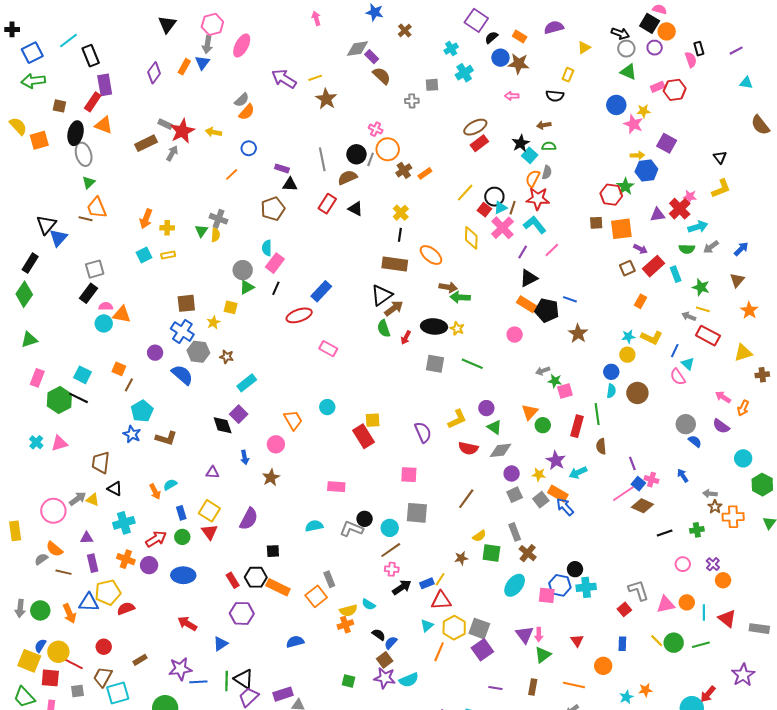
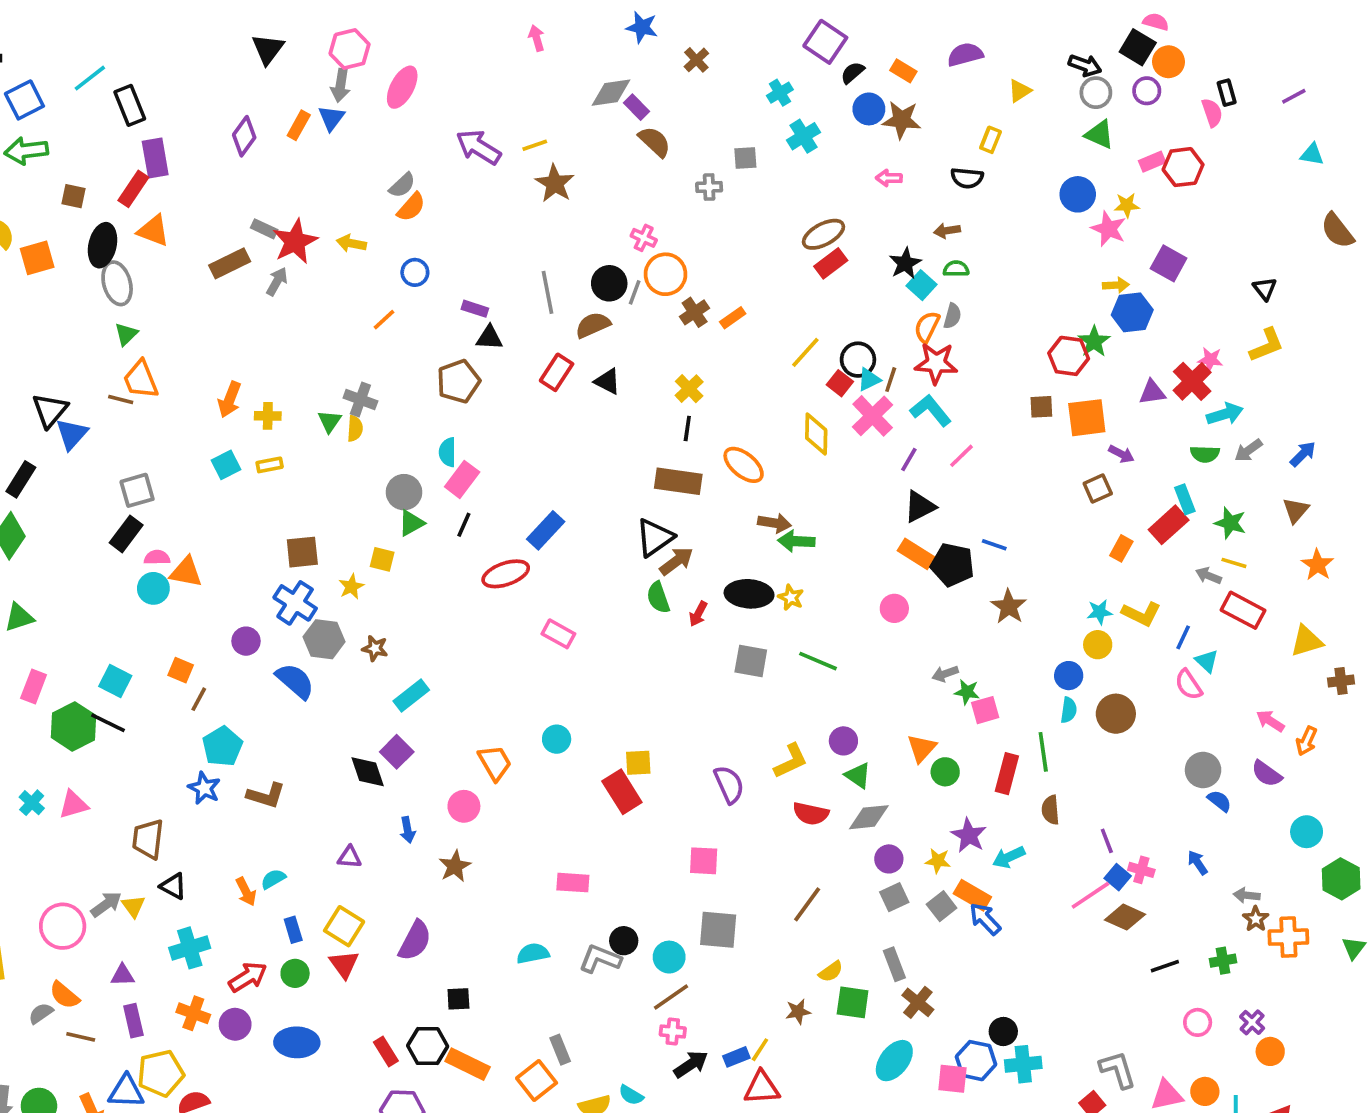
red rectangle: (654, 266) -> (1169, 525), moved
yellow triangle: (93, 500) -> (133, 906), turned 32

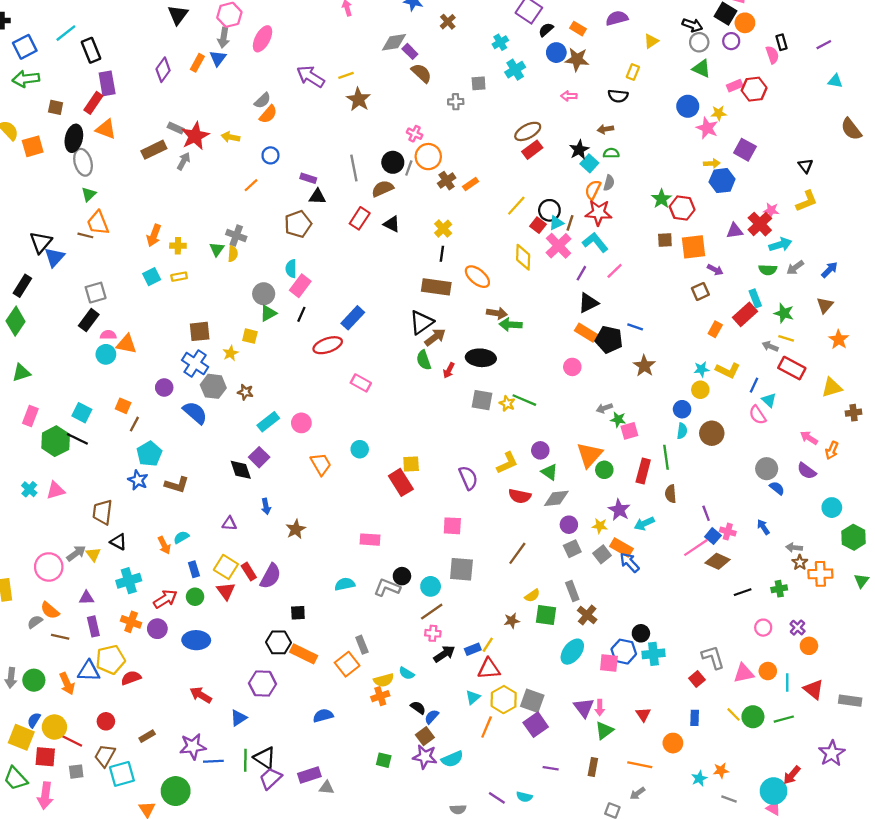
green star: (1094, 341) -> (661, 199), moved
yellow star: (791, 597) -> (507, 403), moved
orange triangle: (922, 748) -> (589, 455), size x1.4
pink circle: (464, 806) -> (301, 423), moved
red rectangle: (386, 1051) -> (249, 572), moved

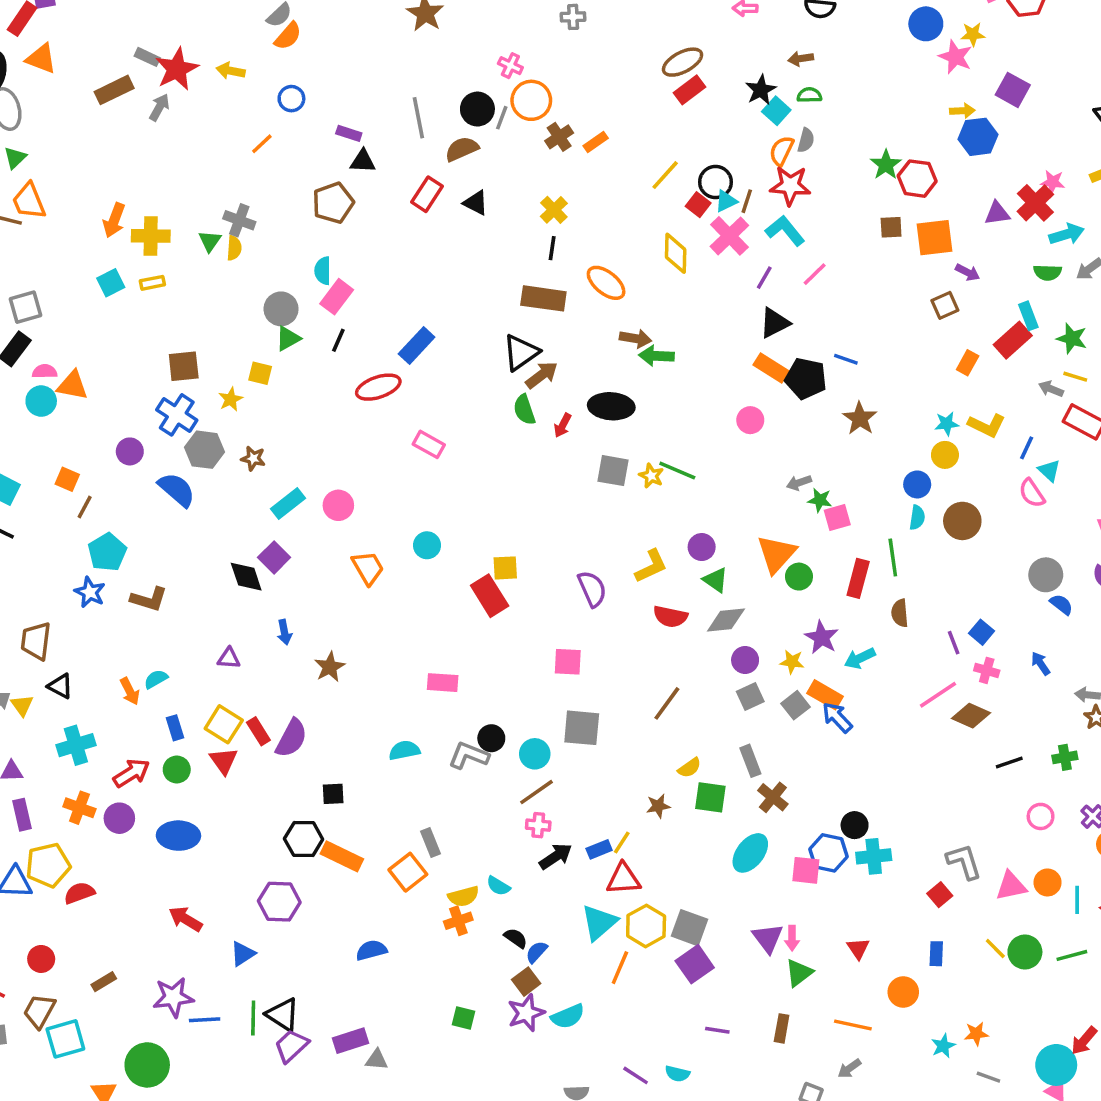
yellow cross: (178, 246) -> (151, 236), size x1.5
blue square: (713, 536) -> (981, 632), moved
cyan triangle: (473, 697) -> (599, 922), size x1.6
purple star: (425, 757) -> (526, 1013), turned -30

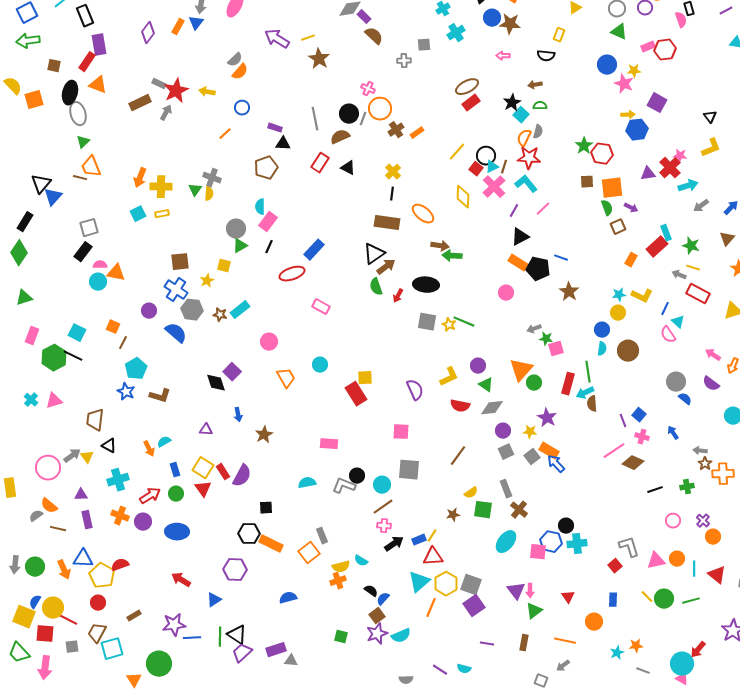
green semicircle: (1048, 272) -> (607, 208), moved, turned -112
cyan rectangle: (288, 504) -> (240, 310), moved
cyan arrow: (860, 658) -> (585, 393), moved
yellow pentagon: (48, 865) -> (102, 576), moved, turned -30

